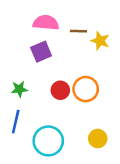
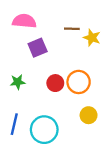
pink semicircle: (46, 23) -> (24, 21), moved
blue line: (16, 122) -> (14, 124), moved
yellow circle: (98, 139) -> (89, 115), moved

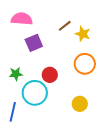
brown line: (72, 29) -> (65, 26), turned -40
orange circle: (79, 82) -> (85, 64), moved
cyan circle: (44, 130) -> (35, 93), moved

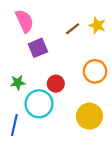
pink semicircle: (22, 19) -> (24, 21), turned 60
yellow star: (83, 34) -> (97, 25), moved
yellow circle: (80, 104) -> (89, 116), size x1.5

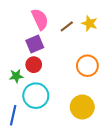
pink semicircle: (24, 21) -> (40, 19), moved
red circle: (56, 84) -> (34, 65), moved

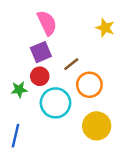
brown line: (67, 26) -> (71, 64), moved
orange circle: (87, 66) -> (89, 85), moved
cyan circle: (36, 96) -> (55, 103), moved

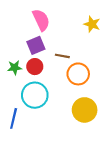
brown line: (71, 64) -> (62, 56), turned 48
green star: (19, 90) -> (15, 68), moved
cyan circle: (55, 103) -> (35, 95), moved

